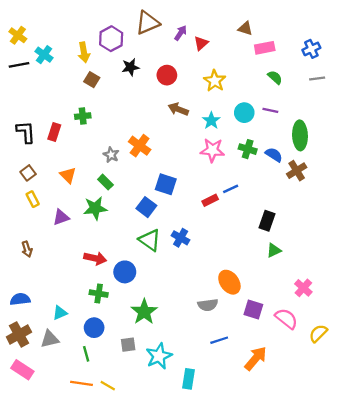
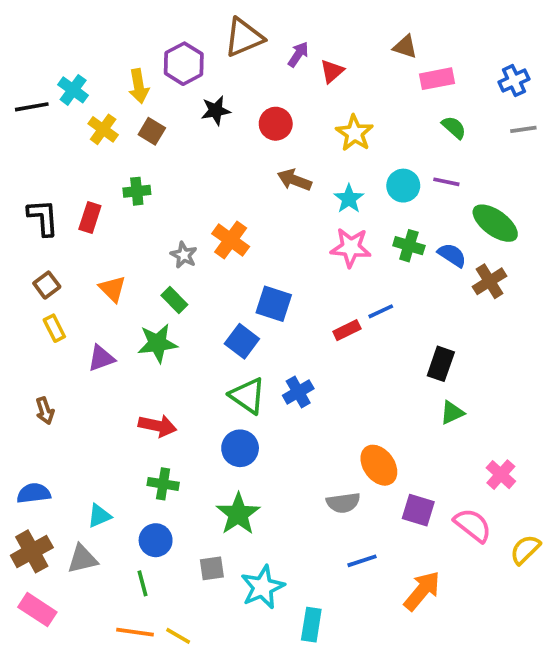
yellow cross: (18, 35) -> (103, 129), moved
green ellipse: (300, 135) -> (495, 223), turned -52
blue cross: (181, 238) -> (298, 392), turned 30
blue circle: (125, 272) -> (240, 448), moved

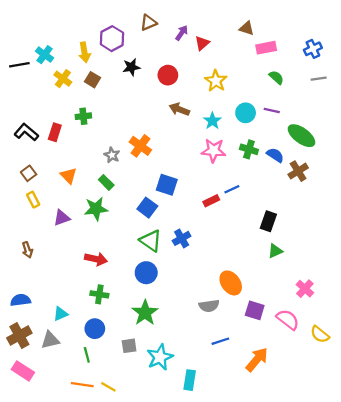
brown triangle: (244, 37) -> (148, 23), size x0.7
black L-shape: (43, 217) -> (26, 132), turned -45
yellow semicircle: (525, 550) -> (320, 334), turned -96

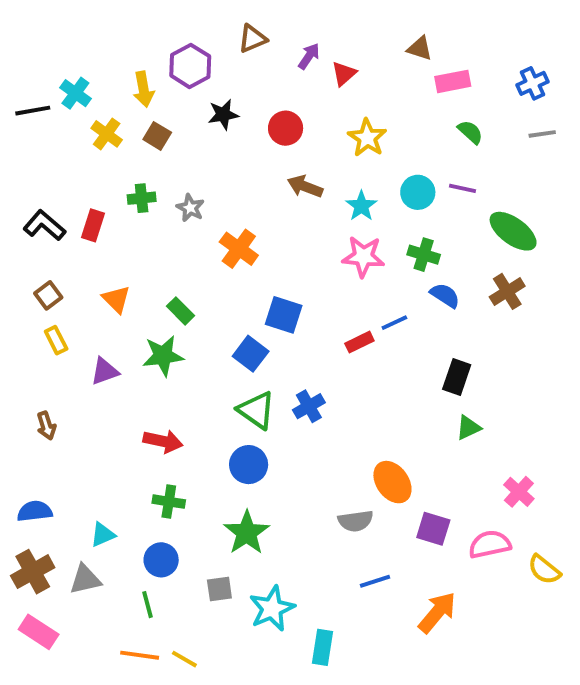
gray star: (112, 155) -> (190, 208), moved
blue semicircle: (275, 155) -> (445, 295), moved
pink semicircle: (288, 320) -> (490, 544), turned -50

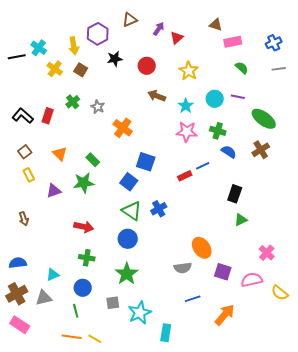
green cross: (142, 198) -> (73, 102), turned -32

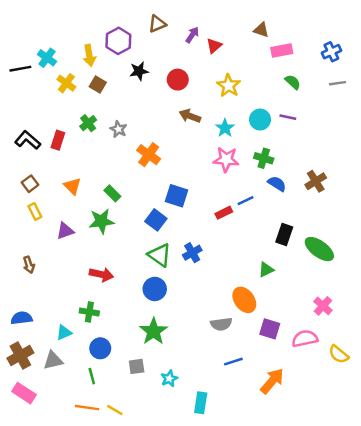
green ellipse: (264, 119) -> (319, 249), moved
green triangle: (241, 220) -> (266, 270), moved
green cross: (87, 258) -> (89, 312), moved
cyan star: (140, 313) -> (169, 379), size x0.6

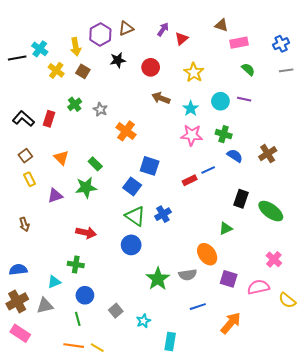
brown triangle: (157, 24) -> (126, 28), moved
green star: (154, 331) -> (158, 279), moved
gray square: (137, 366) -> (116, 311), turned -32

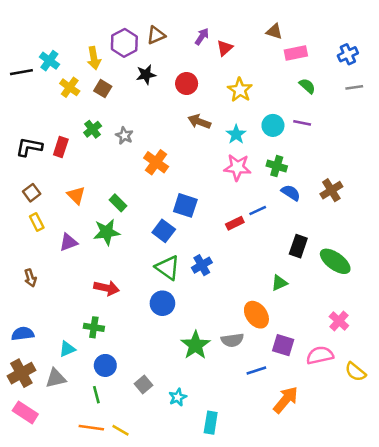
black L-shape: (23, 119) -> (29, 147), turned -30
blue line: (198, 307) -> (256, 371), moved

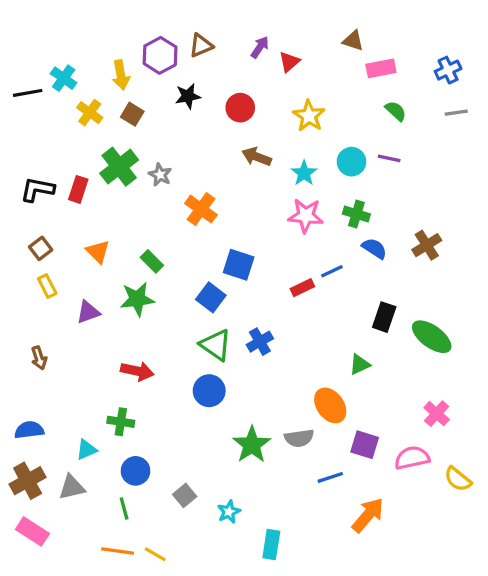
green cross: (93, 129) -> (119, 167), size x1.6

